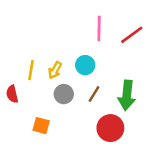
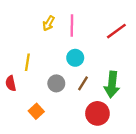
pink line: (99, 29) -> (72, 26), moved
yellow arrow: (55, 70) -> (49, 23), moved
orange square: (41, 126) -> (36, 111), turned 32

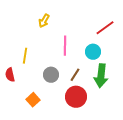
pink line: (72, 26) -> (65, 46), moved
cyan circle: (75, 58) -> (93, 52), moved
red circle: (97, 113) -> (76, 97), moved

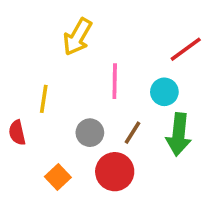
yellow arrow: (44, 21) -> (77, 37), size x1.5
red circle: (76, 97) -> (115, 172), moved

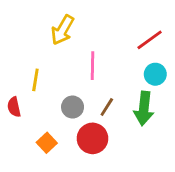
cyan circle: (164, 92) -> (155, 74), moved

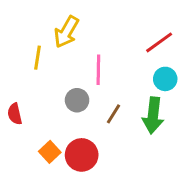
yellow line: (35, 80) -> (38, 58), moved
gray circle: (73, 107) -> (77, 100), moved
red circle: (92, 138) -> (82, 155), moved

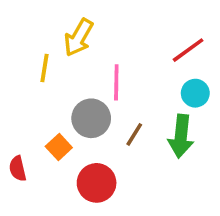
gray circle: (77, 100) -> (91, 118), size x1.4
red semicircle: (15, 114) -> (18, 169), moved
orange square: (50, 152) -> (59, 147), moved

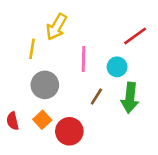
cyan circle: (195, 93) -> (117, 67), moved
gray circle: (91, 118) -> (45, 85), moved
orange square: (59, 147) -> (42, 120), moved

